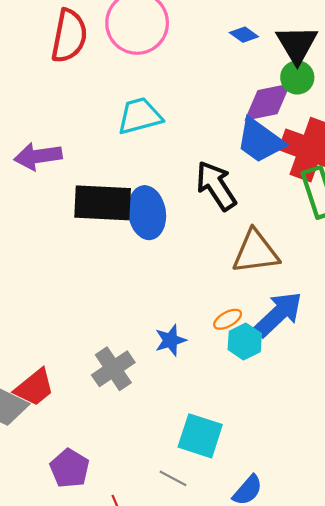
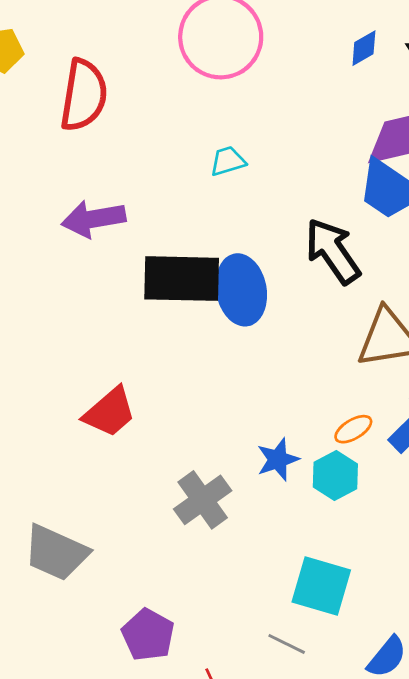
blue diamond: (244, 35) -> (364, 48), turned -64
red semicircle: (69, 36) -> (84, 95), moved
cyan trapezoid: (140, 116) -> (228, 161), size x0.6
cyan hexagon: (245, 341) -> (335, 476), moved
red trapezoid: (34, 388) -> (110, 412), moved

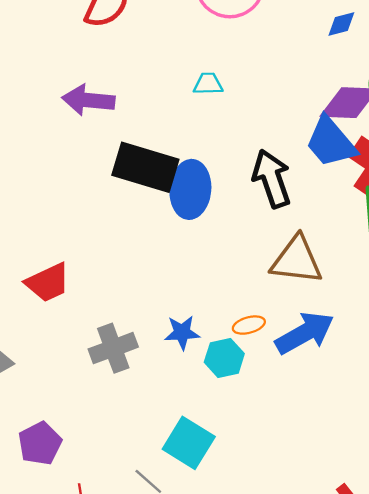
red trapezoid: (110, 412) -> (48, 283), moved

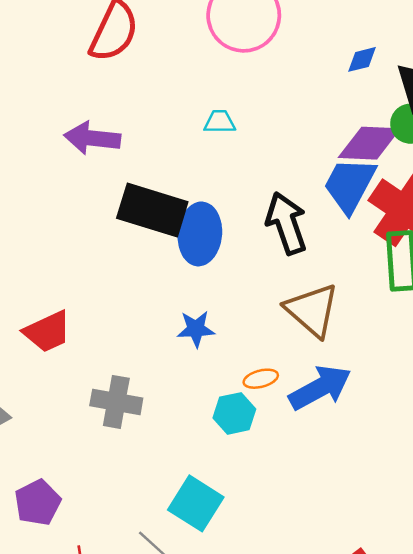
blue trapezoid: (331, 142) -> (350, 185), turned 68
brown triangle: (297, 260) -> (312, 310), turned 34
blue star: (182, 333) -> (196, 329), moved
gray cross: (113, 348) -> (116, 402), turned 30

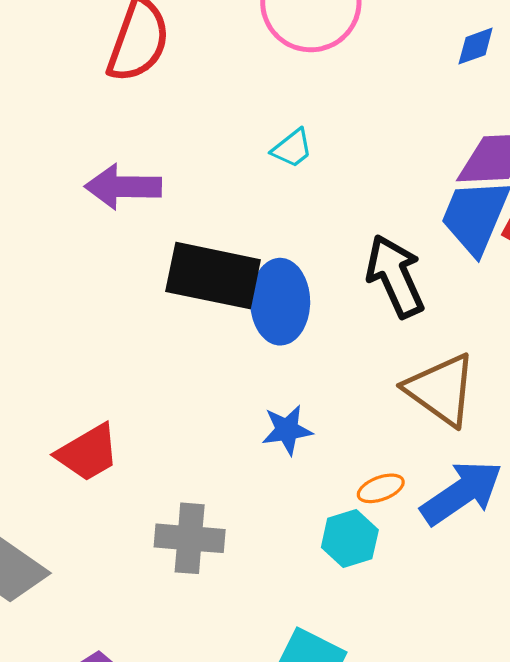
cyan trapezoid: (220, 122) -> (292, 148), turned 148

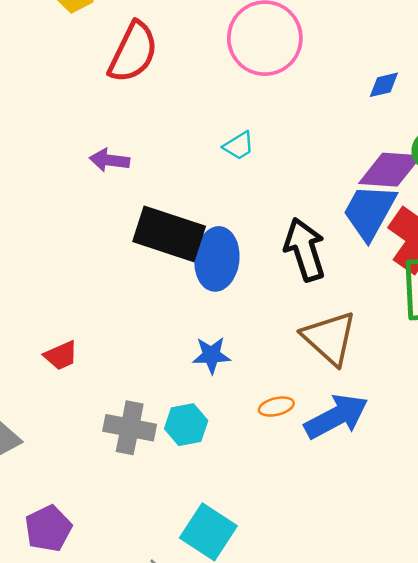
purple arrow: (123, 187) -> (109, 160), size x0.7
red trapezoid: (88, 453) -> (61, 355), size x0.7
cyan hexagon: (350, 539) -> (186, 425), moved

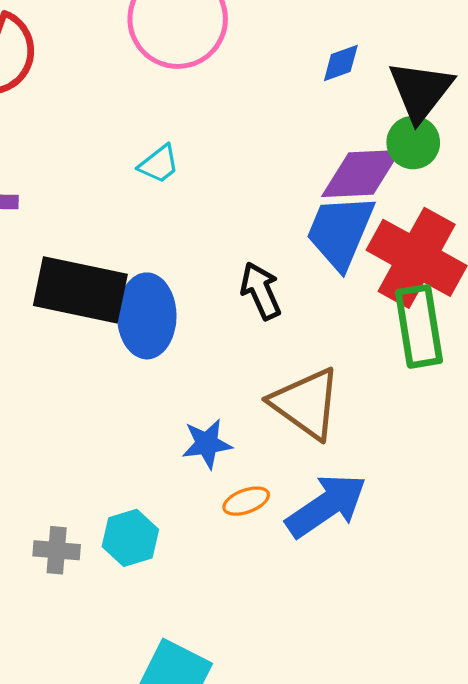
black arrow: (305, 250) -> (261, 291), size x0.7
blue star: (211, 355) -> (207, 444), moved
gray cross: (130, 428) -> (57, 550), size x0.7

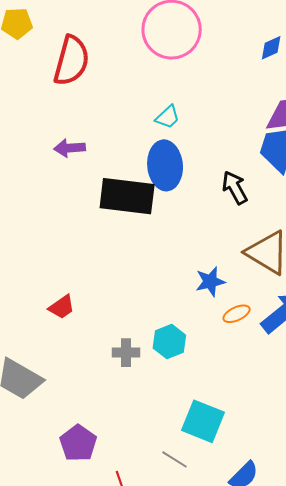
blue ellipse: (147, 316) -> (165, 165), moved

